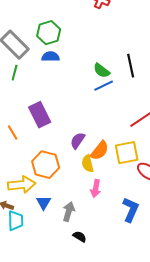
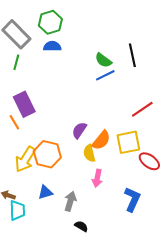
purple rectangle: (40, 115) -> (24, 104), moved
yellow arrow: (22, 185) -> (25, 159), moved, turned 128
blue triangle: (44, 203) -> (45, 192), turned 42

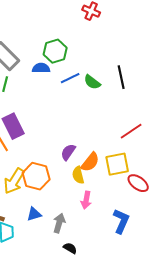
green hexagon: (50, 22) -> (55, 51), moved
blue line: (105, 75) -> (70, 78), moved

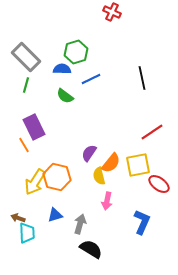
green semicircle: (92, 82) -> (65, 96), moved
black semicircle: (70, 248) -> (91, 249), size x1.6

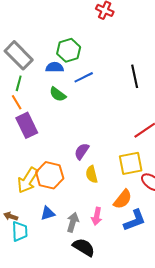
orange line: (24, 145) -> (17, 102), moved
orange semicircle: (111, 163) -> (123, 199), moved
pink arrow: (107, 201) -> (97, 216), moved
blue L-shape: (142, 222) -> (135, 220), turned 45

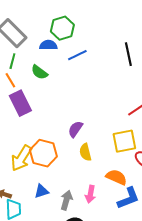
green semicircle: (58, 94) -> (39, 72), moved
orange semicircle: (123, 199) -> (116, 177), turned -105

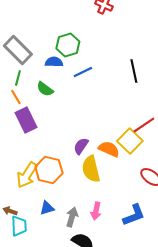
yellow square: (124, 141) -> (130, 141), moved, turned -35
yellow semicircle: (85, 152) -> (91, 169), size x1.5
orange semicircle: (116, 177) -> (109, 149), moved

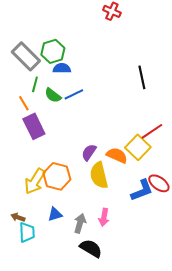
green hexagon: (68, 45) -> (53, 51), moved
blue line: (83, 72) -> (74, 94), moved
green line: (18, 78) -> (35, 84), moved
blue L-shape: (134, 215) -> (142, 190), moved

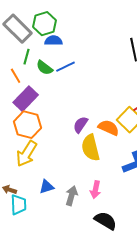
purple rectangle: (34, 126) -> (26, 99), turned 70
orange hexagon: (57, 176) -> (28, 125), moved
black semicircle: (91, 248) -> (106, 221), moved

